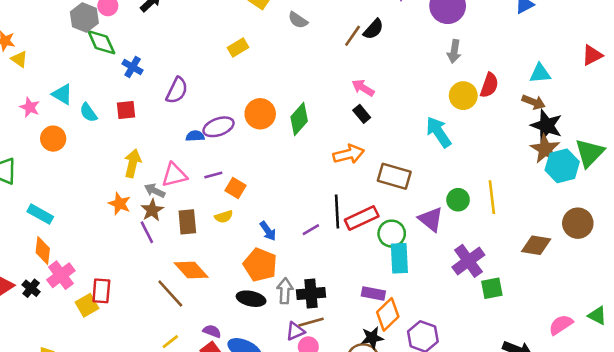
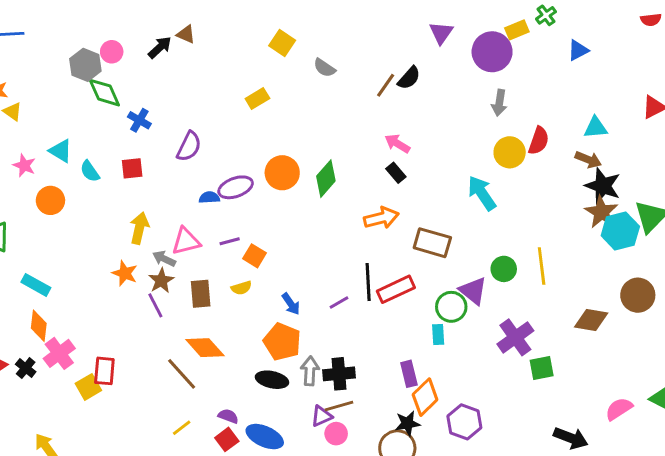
green circle: (392, 234) -> (451, 307), moved
cyan rectangle: (399, 258) -> (438, 335), size x0.6
purple rectangle: (373, 293) -> (409, 374), turned 65

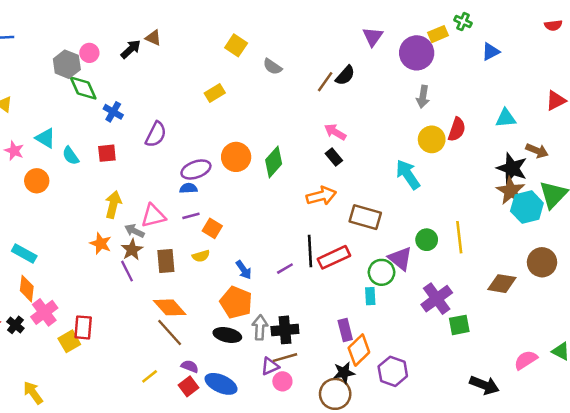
green cross: (546, 15) -> (463, 22), turned -30
brown arrow: (588, 160) -> (537, 151), moved
blue semicircle: (209, 198) -> (188, 188), moved
brown line: (182, 374) -> (170, 332), moved

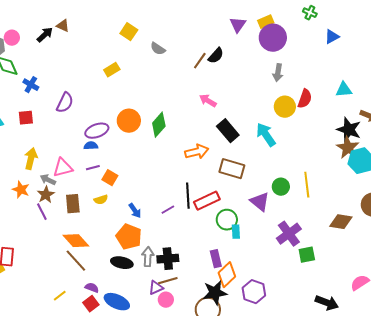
yellow rectangle: (438, 34) -> (266, 22), moved
black rectangle: (334, 157) -> (228, 131), moved, size x1.6
green circle: (382, 272) -> (227, 220), moved
black star: (344, 373) -> (215, 293), size x1.4

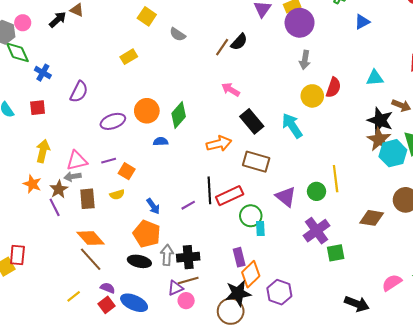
blue semicircle: (91, 146) -> (161, 142), moved
gray arrow: (48, 180) -> (73, 177), moved, turned -35
green circle: (281, 187) -> (317, 191), moved

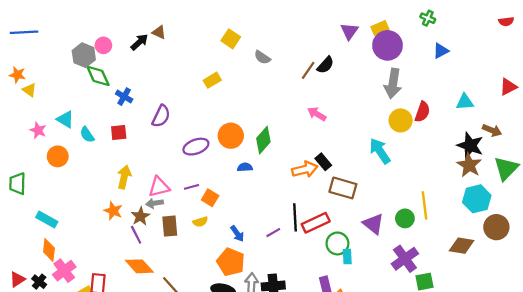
blue triangle: (362, 22) -> (441, 51), moved
gray arrow: (305, 60) -> (393, 83), size x1.5
black rectangle: (252, 121) -> (323, 162), moved, size x0.7
cyan hexagon: (393, 153) -> (477, 199), moved
orange diamond: (91, 238) -> (139, 266), moved

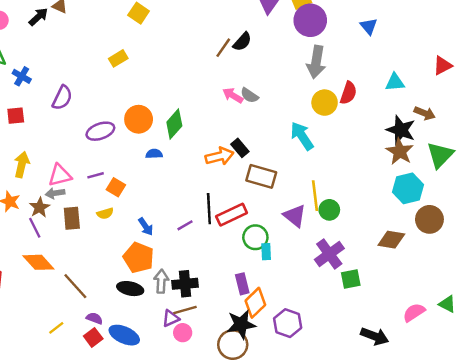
blue triangle: (441, 51) -> (369, 26), turned -42
gray semicircle: (262, 57) -> (249, 95), moved
yellow line: (425, 205) -> (315, 196), moved

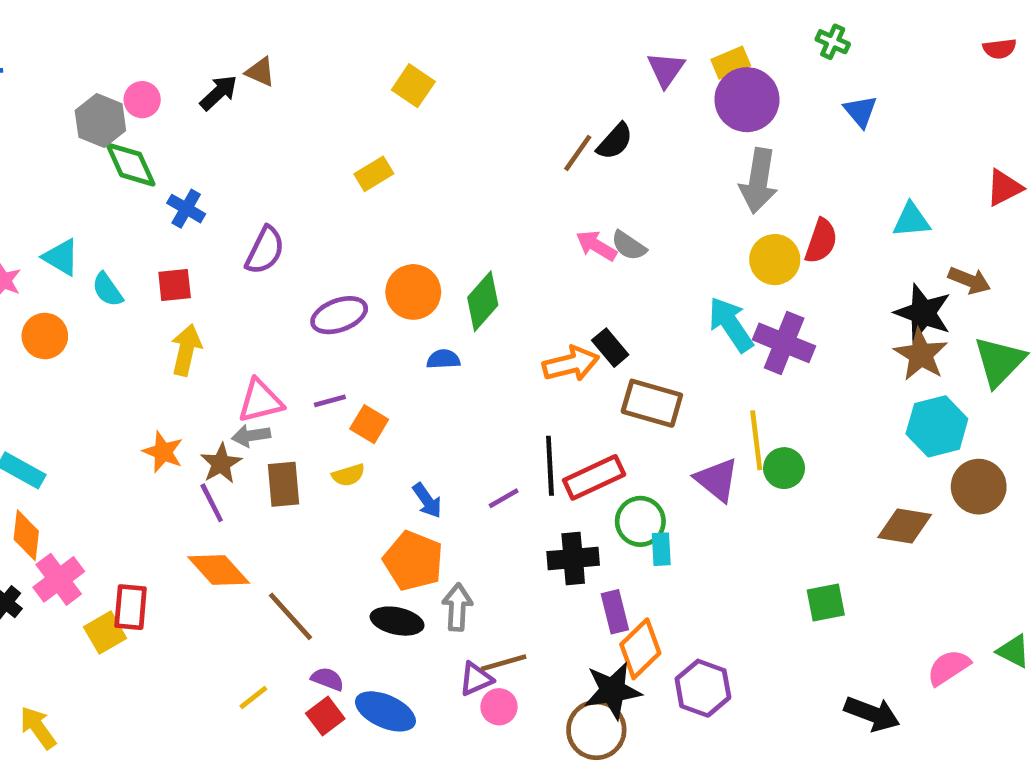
yellow arrow: (22, 165) -> (186, 350), moved
purple cross: (329, 254) -> (784, 343), moved, turned -32
black cross: (185, 284) -> (573, 558), moved

